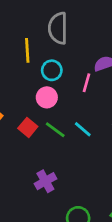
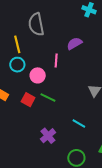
cyan circle: (52, 70) -> (17, 65), moved
pink line: (87, 83) -> (56, 60), moved
cyan line: (83, 129) -> (79, 123), moved

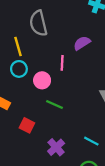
red square: (28, 100) -> (27, 125), moved
cyan line: (79, 123) -> (91, 141), moved

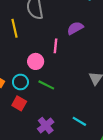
cyan circle: (19, 69) -> (20, 82), moved

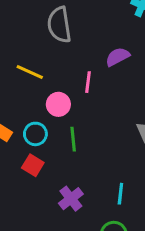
yellow line: (14, 28) -> (30, 72), moved, turned -54
green line: (46, 85) -> (73, 139), turned 56
cyan line: (79, 121) -> (120, 194), turned 64

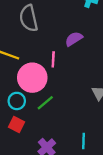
pink circle: (58, 104) -> (32, 78), size x1.6
green line: (73, 139) -> (45, 103), turned 60

